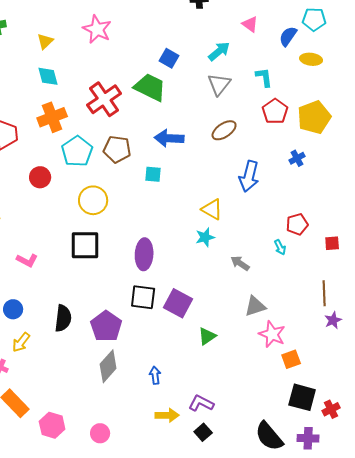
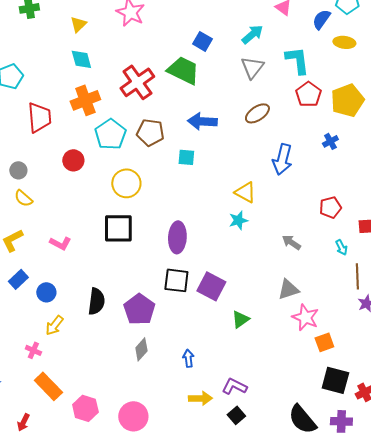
cyan L-shape: (264, 77) -> (297, 60), size x1.4
cyan arrow: (280, 247) -> (341, 247), moved
gray arrow: (240, 263) -> (291, 242), moved
gray diamond: (108, 366) -> (141, 349), size x0.7
pink circle: (100, 433) -> (133, 416), size x1.5

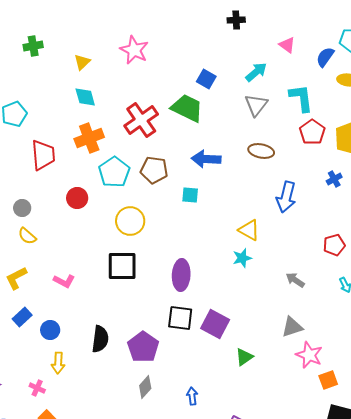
brown ellipse: (257, 113) -> (261, 151), turned 45
yellow arrow: (54, 325) -> (58, 363), turned -35

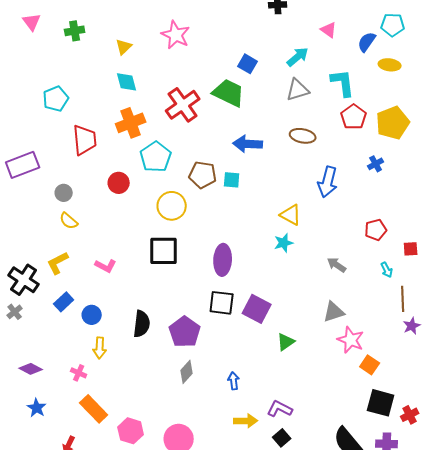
gray triangle: (256, 105) -> (298, 90), turned 35
brown pentagon: (154, 170) -> (203, 175), moved
orange square: (328, 380) -> (370, 365), turned -36

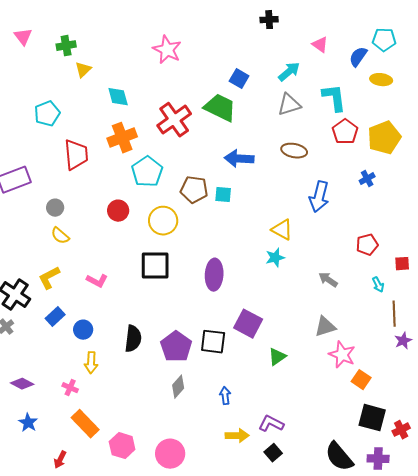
yellow triangle: (124, 47) -> (83, 70), moved
red circle: (119, 183) -> (118, 211), moved
black square: (222, 303) -> (213, 342), moved

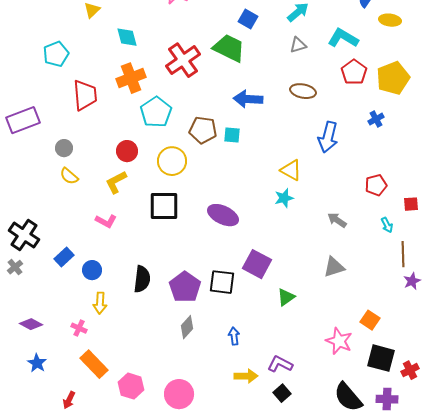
cyan L-shape: (334, 98) -> (343, 38), turned -52
gray triangle: (289, 105) -> (298, 45), size x0.7
purple ellipse: (214, 275) -> (223, 215), turned -68
yellow L-shape: (49, 278) -> (116, 182), moved
pink star: (342, 355) -> (339, 341), moved

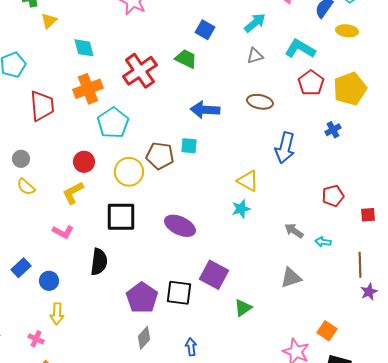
green trapezoid: (229, 48) -> (186, 59), size x0.7
brown pentagon: (203, 130) -> (160, 156), moved
cyan arrow: (387, 225) -> (323, 242), moved, turned 126
black semicircle: (142, 279) -> (99, 262), moved

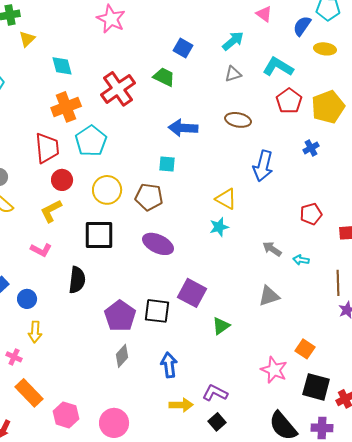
red trapezoid: (42, 106) -> (47, 148), moved
brown pentagon: (160, 156) -> (149, 197), moved
blue arrow: (191, 347) -> (169, 365), size x1.4

